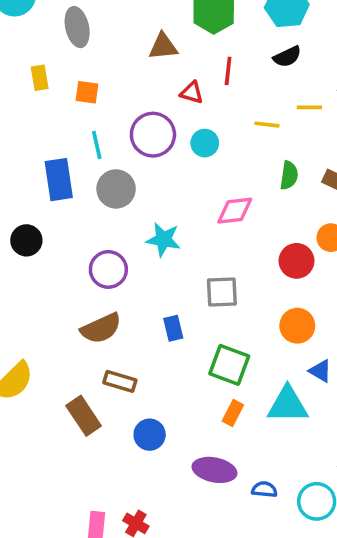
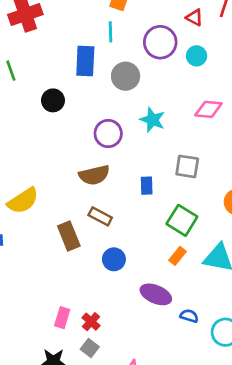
cyan line: (97, 145) -> (111, 32), moved

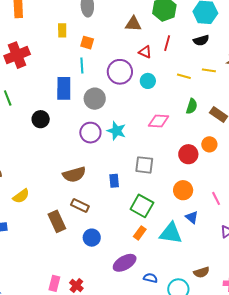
purple circle: (108, 133) -> (90, 133), moved
yellow semicircle: (23, 201) -> (21, 196), size x0.7
purple ellipse: (156, 294) -> (125, 263), turned -50

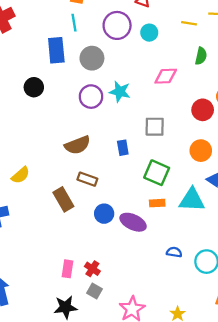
orange rectangle: (140, 233) -> (157, 203), turned 56
purple ellipse: (125, 263) -> (133, 222), moved, turned 60

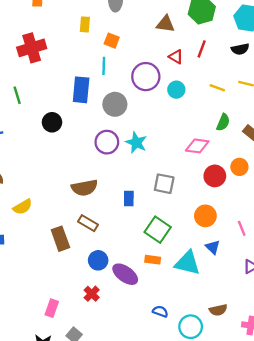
pink diamond: (166, 76) -> (197, 146), moved
red cross: (92, 269) -> (92, 294), moved

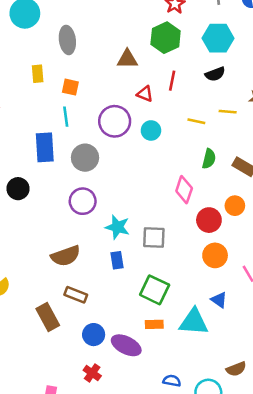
cyan star: (136, 143) -> (117, 227), moved
pink diamond: (197, 146) -> (184, 190), turned -70
orange circle: (205, 216) -> (215, 255), moved

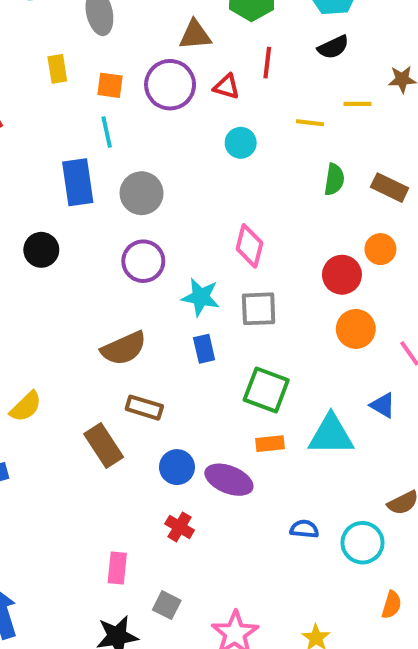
purple circle: (115, 121) -> (170, 85), moved
pink diamond: (184, 190) -> (249, 246), moved
blue triangle: (219, 300) -> (383, 405), moved

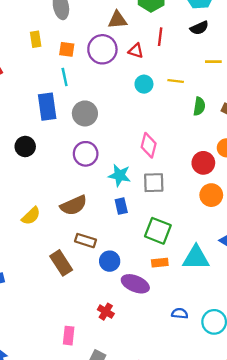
yellow line: (310, 123) -> (176, 81), moved
yellow semicircle: (26, 407) -> (31, 216), moved
blue circle: (177, 467) -> (110, 261), moved

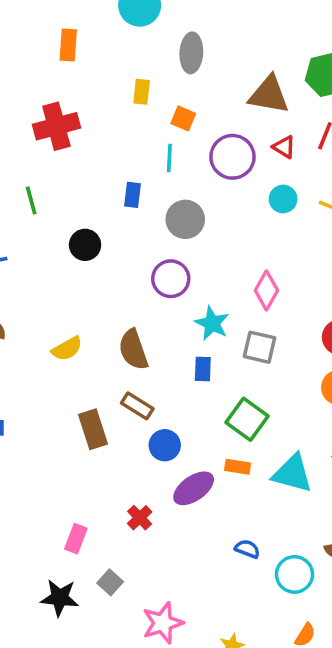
brown triangle: (117, 20) -> (269, 95), size x1.4
purple circle: (102, 49) -> (232, 157), moved
blue rectangle: (47, 107) -> (133, 195), size x0.6
brown semicircle: (74, 205) -> (133, 350), turned 80
purple ellipse: (135, 284) -> (194, 488), turned -72

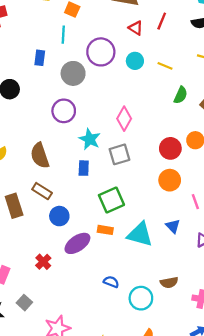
purple circle: (232, 157) -> (101, 52), moved
gray square: (259, 347) -> (120, 154), turned -30
green square: (247, 419) -> (111, 200), turned 30

